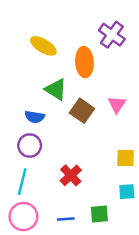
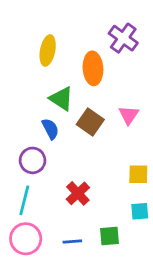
yellow ellipse: (43, 46) -> (48, 50), turned 70
blue semicircle: (35, 117) -> (50, 129), moved, turned -126

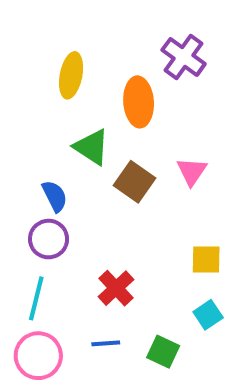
blue semicircle: (50, 129) -> (55, 196), moved
cyan square: (140, 211) -> (208, 315), turned -30
green square: (109, 236) -> (163, 352), turned 30
blue line: (72, 242) -> (106, 343), moved

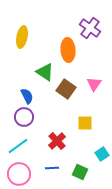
yellow ellipse: (71, 75) -> (22, 37), moved
yellow square: (206, 259) -> (85, 123), moved
cyan line: (36, 298) -> (18, 146), turned 40

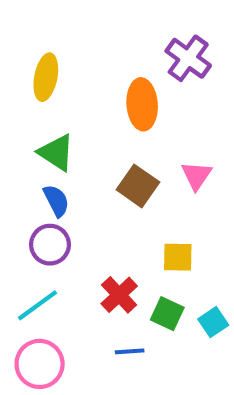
green triangle: (45, 72) -> (56, 152), moved
blue line: (52, 168) -> (130, 351), moved
green square: (80, 172) -> (167, 314), moved

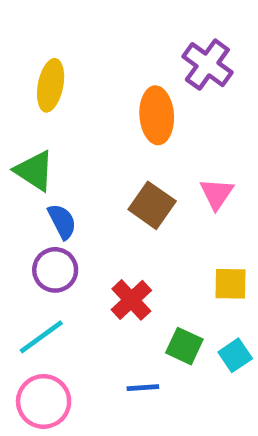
green triangle: (56, 152) -> (34, 171), moved
yellow square: (178, 257) -> (231, 284), moved
red cross: (119, 295) -> (131, 300), moved

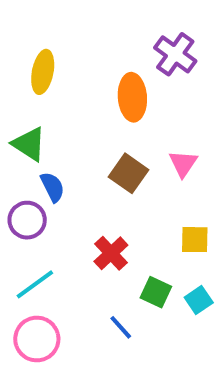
purple circle: (55, 270) -> (27, 220), moved
blue line: (143, 388) -> (121, 327), turned 52

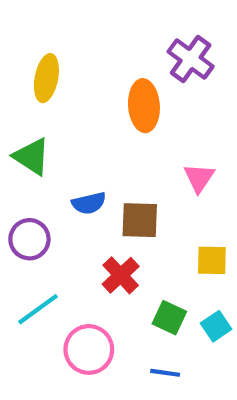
brown square: (128, 173) -> (140, 220), moved, turned -33
blue semicircle: (52, 187) -> (89, 203), moved, turned 104
blue line: (121, 327) -> (165, 373), moved, turned -40
pink circle: (37, 339) -> (89, 349), moved

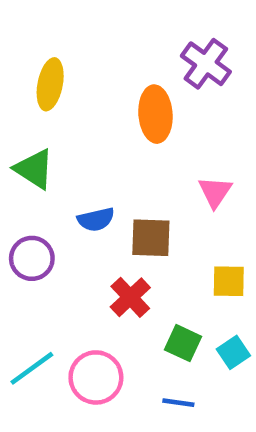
cyan line: (38, 309) -> (32, 368), moved

